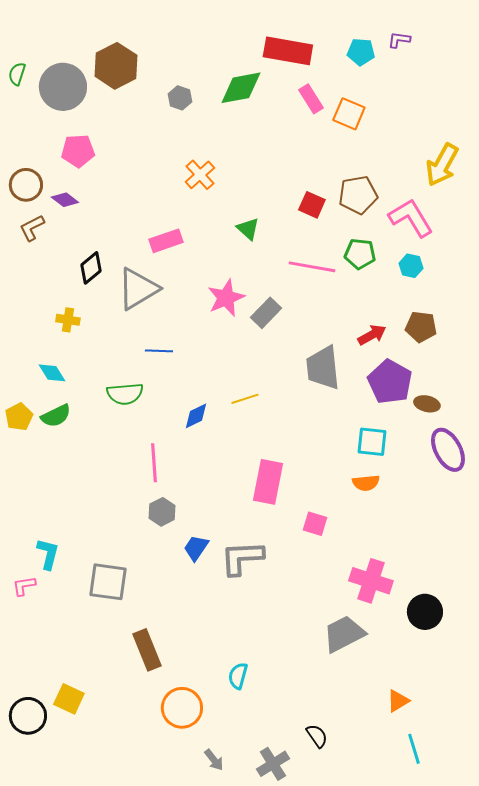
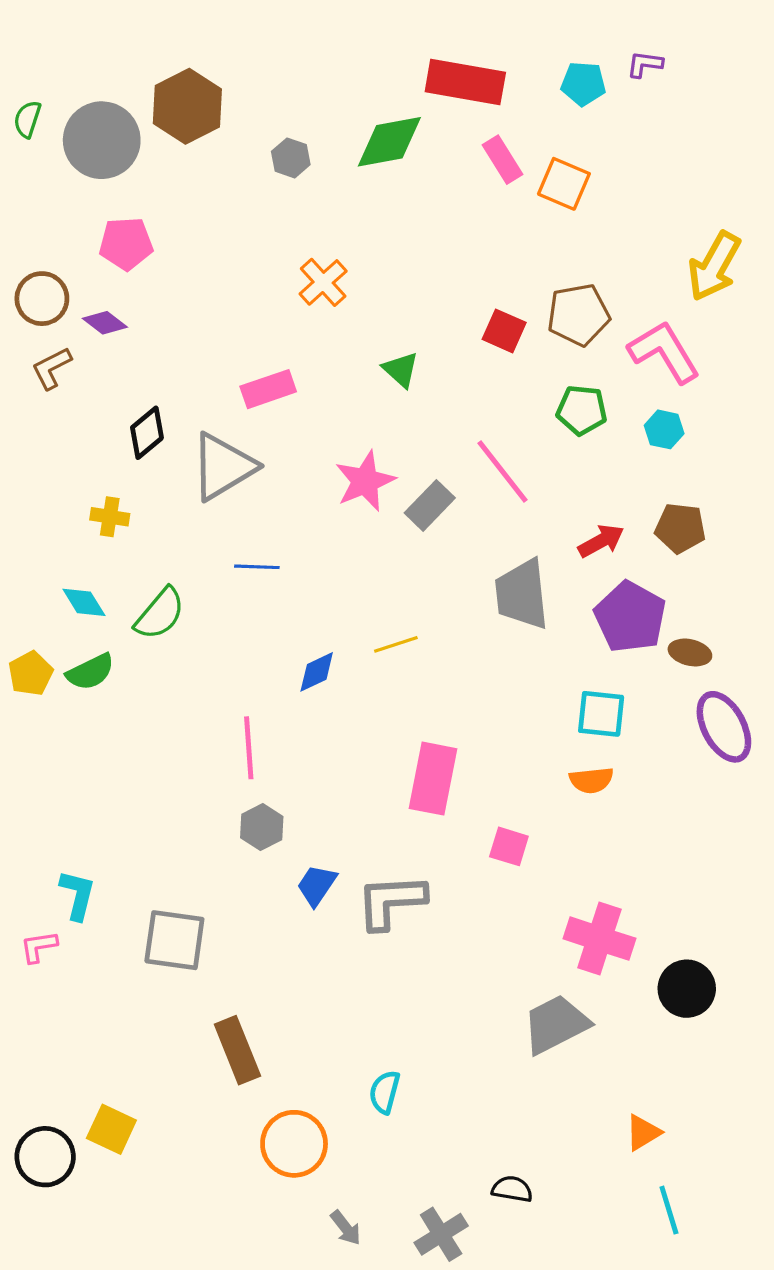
pink line: (312, 267) -> (503, 471), moved, turned 42
green semicircle: (125, 394) -> (160, 614), moved, turned -45
black semicircle: (317, 736) -> (512, 1189), turned -45

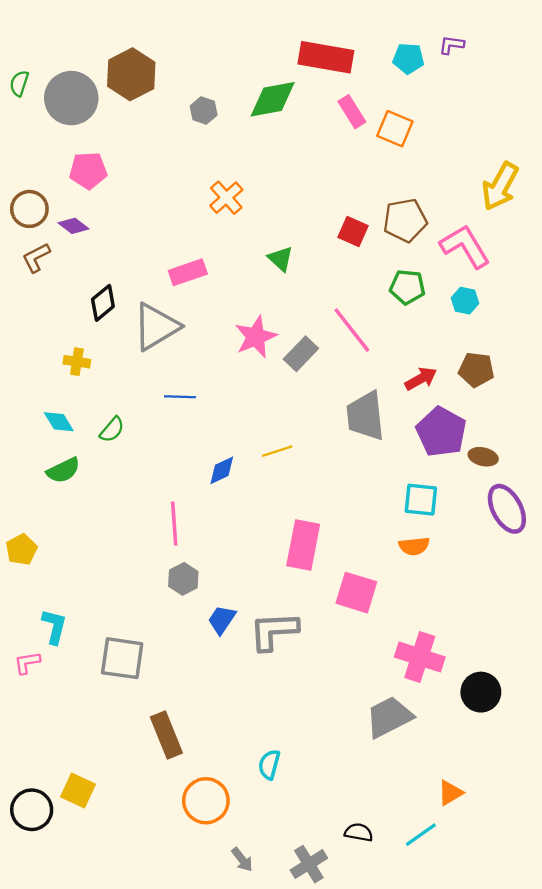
green semicircle: (160, 614) -> (112, 430), size x0.7
yellow pentagon: (31, 673) -> (21, 550), moved
pink square: (509, 846) -> (356, 593), size x1.5
cyan line: (669, 1210) -> (421, 835), moved, turned 72

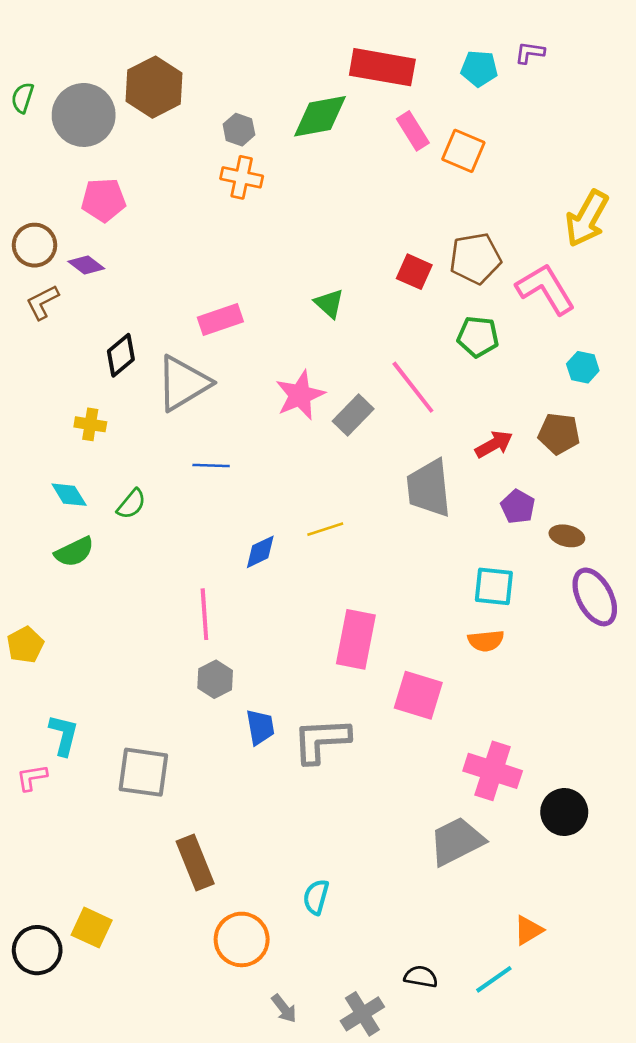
orange cross: (226, 198) -> (242, 177), moved, turned -36
cyan hexagon: (465, 301) -> (583, 367), moved
purple pentagon: (441, 432) -> (518, 507), size x0.6
blue trapezoid: (222, 620) -> (260, 727), turned 136

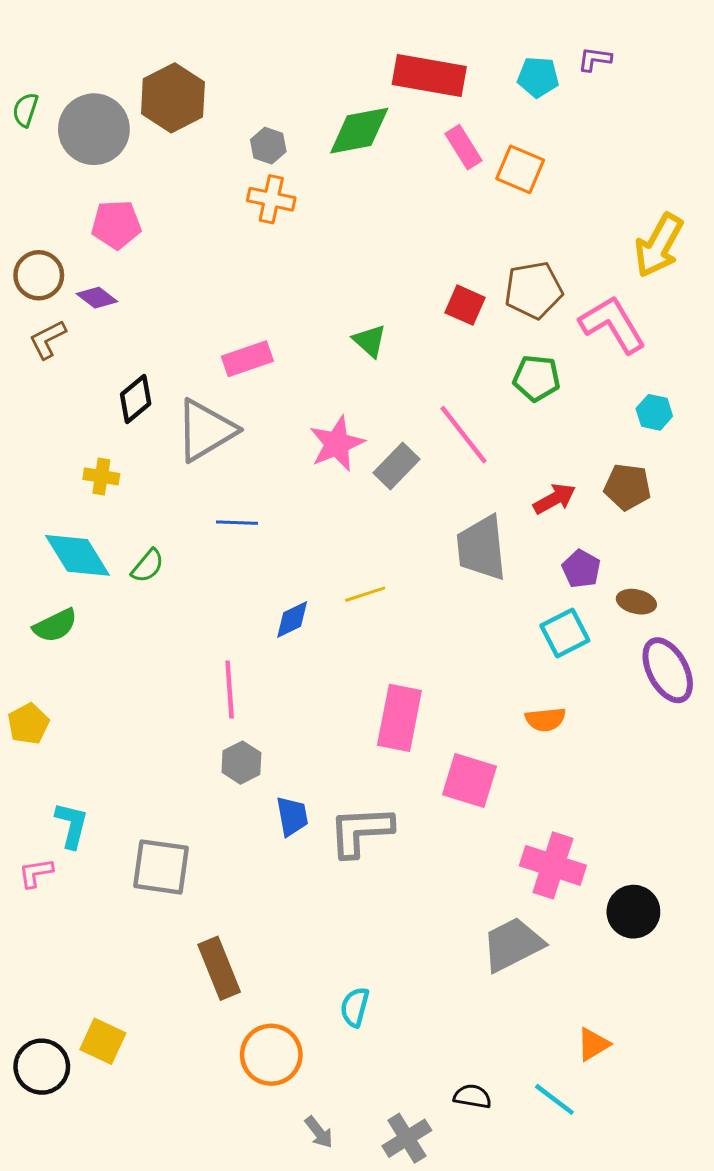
cyan diamond: (69, 495) -> (78, 555), size x1.6
green semicircle: (74, 552) -> (55, 625), moved
cyan square: (494, 586) -> (565, 633), moved, turned -33
cyan line: (494, 979) -> (554, 1099), turned 72

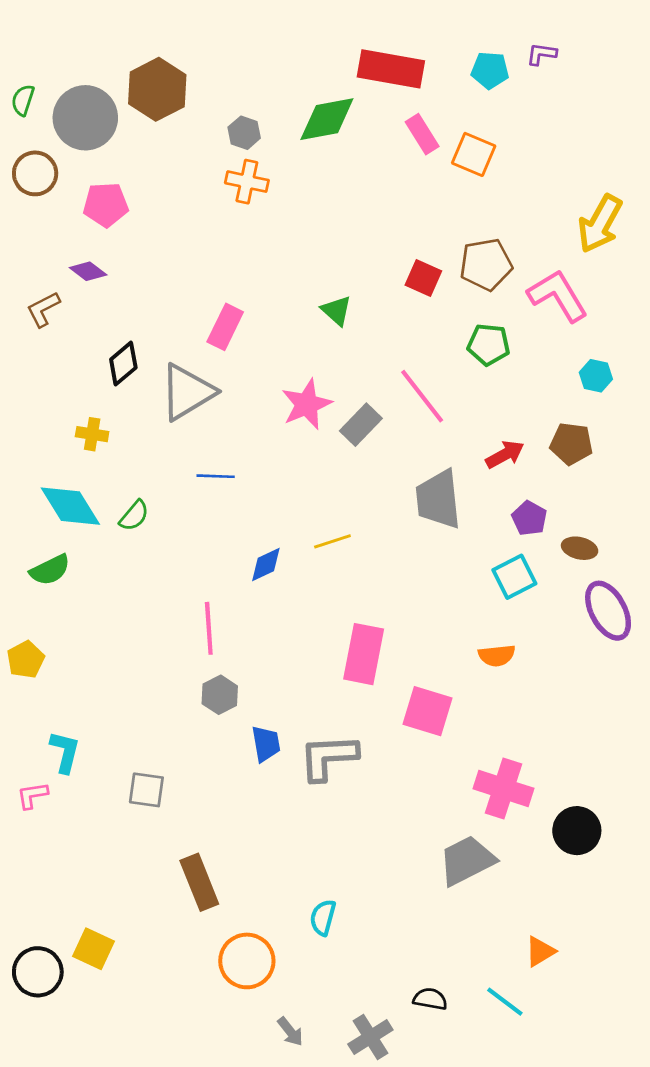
brown circle: (39, 275) -> (35, 173), moved
pink rectangle: (247, 359) -> (225, 327), turned -45
gray square: (161, 867) -> (146, 790), size x0.7

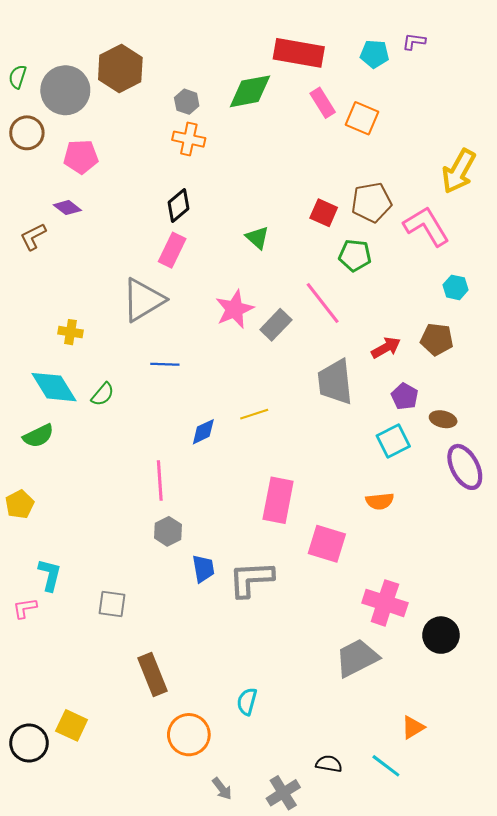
green pentagon: (489, 345) -> (355, 255), moved
black diamond: (123, 364) -> (178, 205), moved

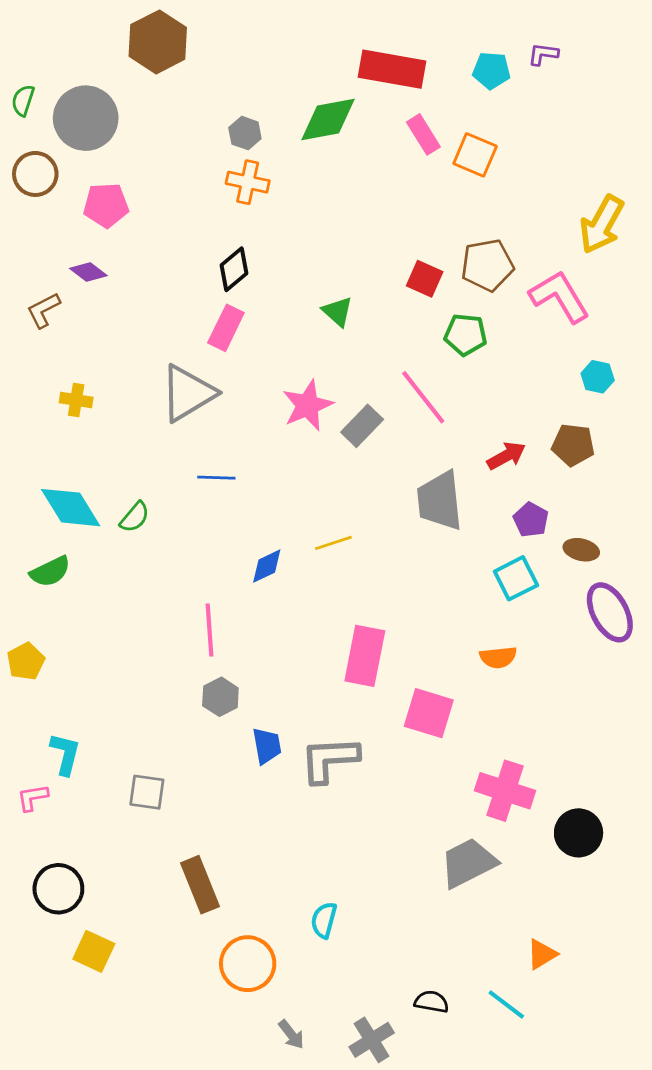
brown hexagon: (120, 68) -> (158, 42), moved
yellow cross: (71, 332) -> (76, 400), moved
black circle: (29, 743) -> (58, 889), moved

